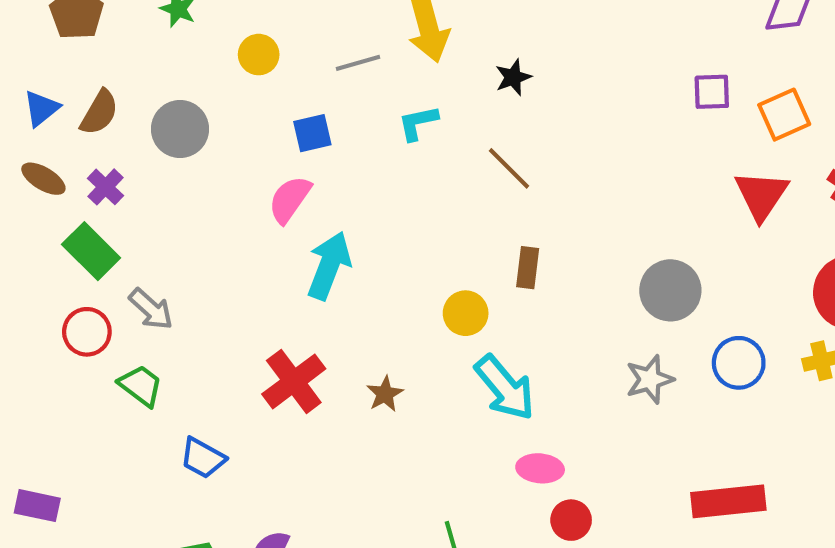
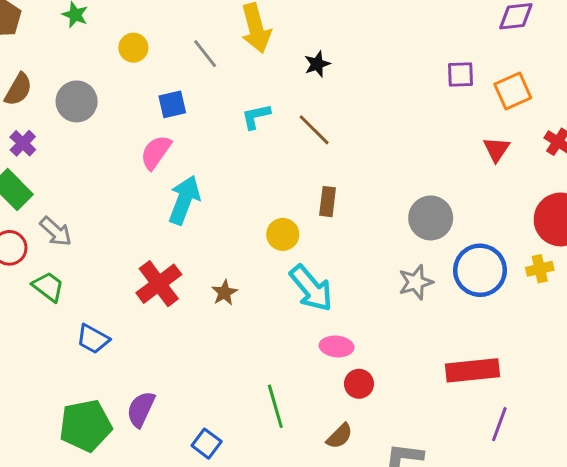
gray line: (358, 63) -> (205, 54), turned 68
cyan L-shape: (418, 123) -> (256, 116), moved
red triangle: (761, 195) -> (496, 149), size x0.7
blue circle: (739, 363) -> (480, 270), size x1.4

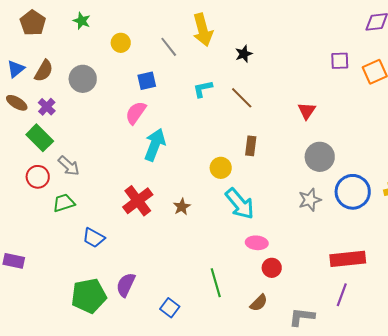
red triangle: (496, 149) -> (307, 111), moved
green trapezoid: (48, 287) -> (64, 203), turned -55
purple line: (499, 424) -> (342, 295), moved

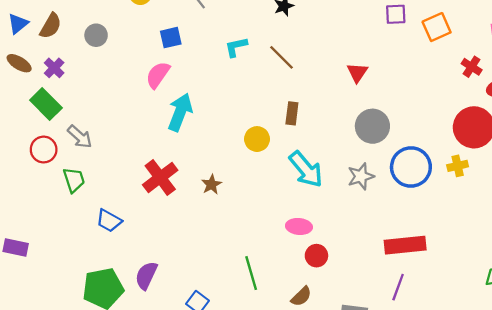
gray circle: (83, 79) -> (96, 35), size x0.7
green trapezoid: (64, 203) -> (74, 180), turned 90
cyan arrow: (240, 204) -> (306, 169), moved

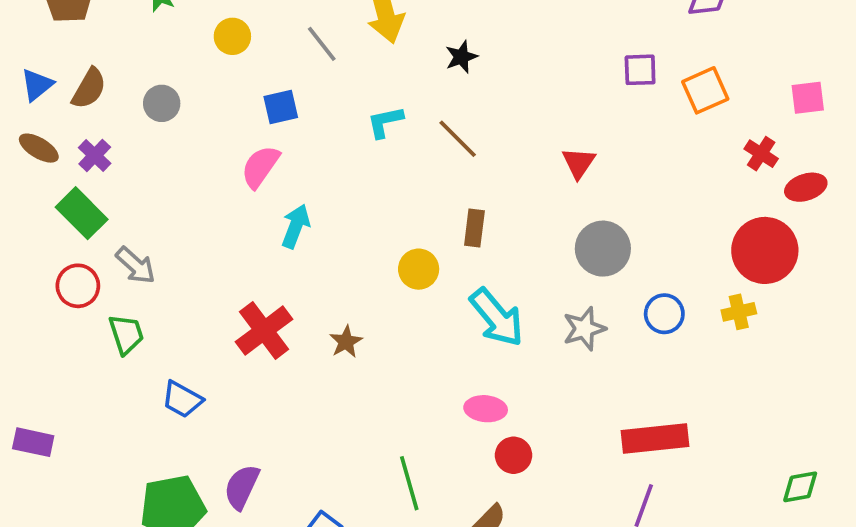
cyan arrow: (180, 112) -> (296, 226), size x0.7
blue circle: (411, 167) -> (664, 314), size x0.6

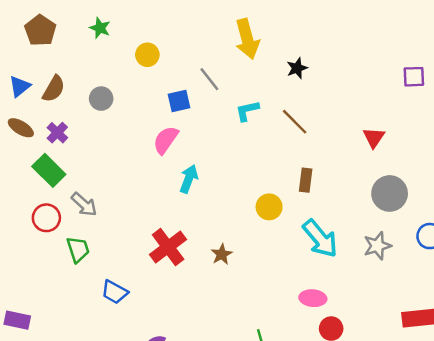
gray line: (322, 44) -> (209, 79), moved

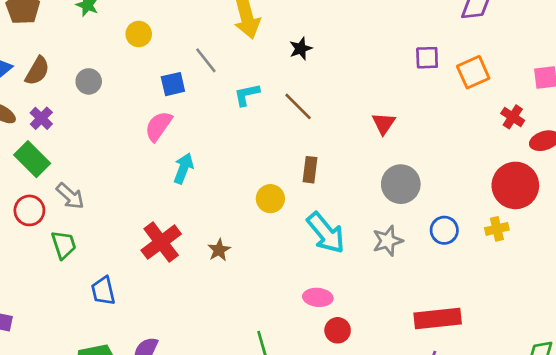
blue trapezoid: (115, 292) -> (103, 291), turned 48

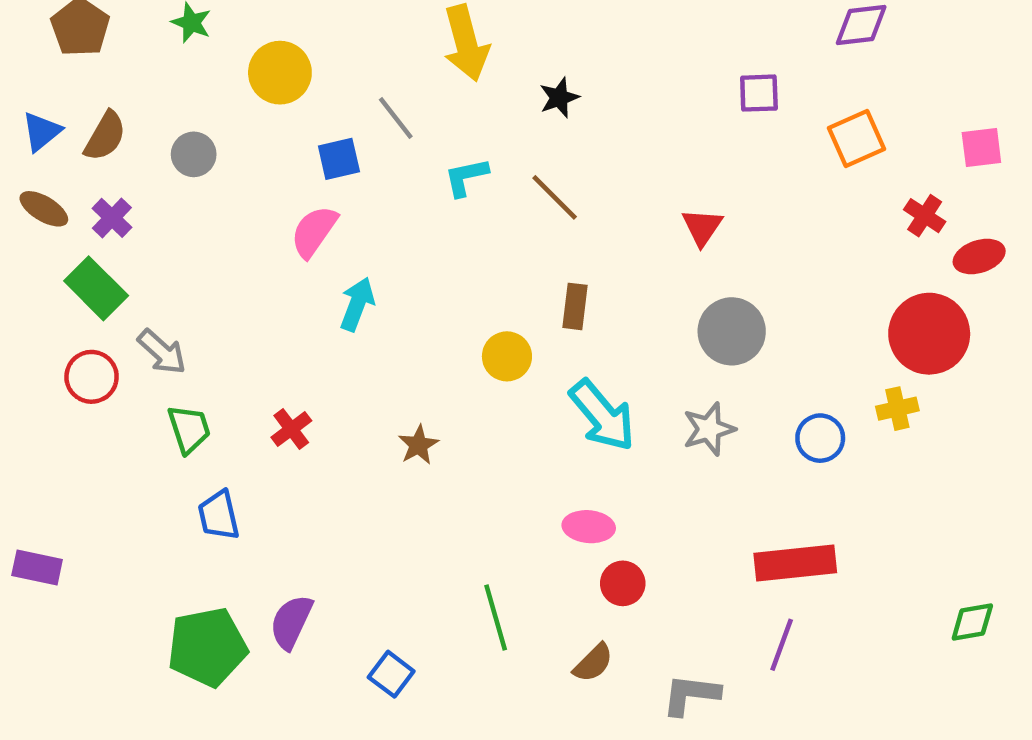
yellow circle: (139, 34) -> (280, 73), size x1.4
purple square: (427, 58) -> (759, 93), moved
blue circle: (444, 230) -> (820, 438), moved
red cross: (161, 242) -> (291, 429), moved, size x0.6
green trapezoid: (64, 245) -> (189, 429), moved

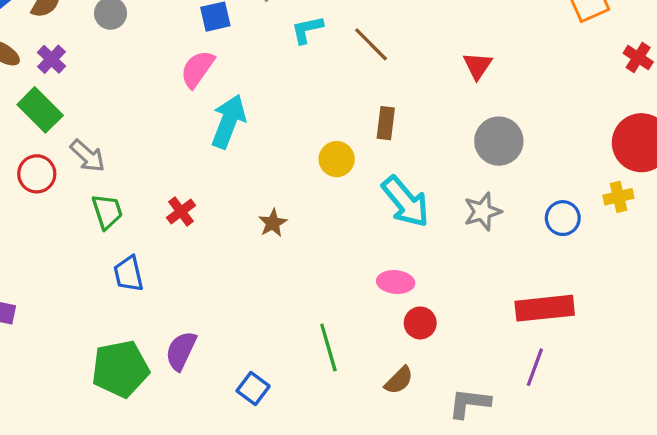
cyan arrow: (357, 304) -> (228, 121), size x1.4

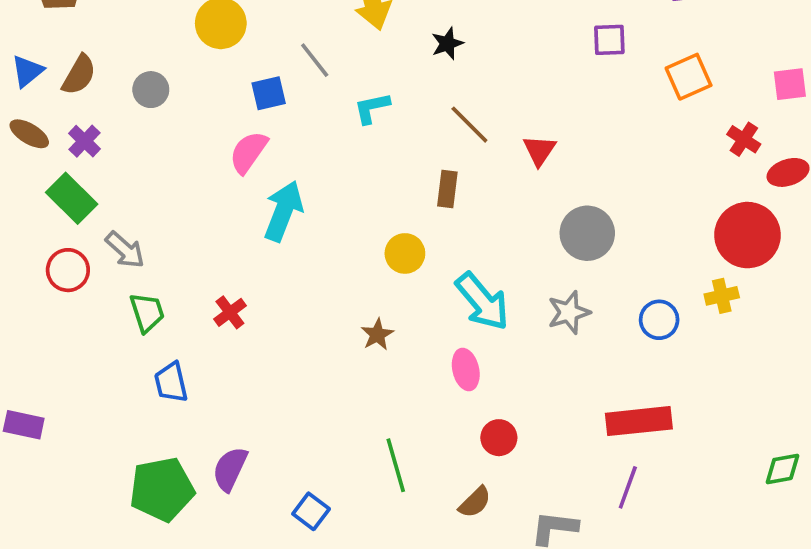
brown line: (371, 44) -> (469, 125), moved
red triangle: (478, 66) -> (539, 150), moved
brown rectangle: (386, 123) -> (447, 189), moved
brown star: (273, 223) -> (377, 335), moved
pink ellipse: (396, 282) -> (466, 370), moved, turned 72

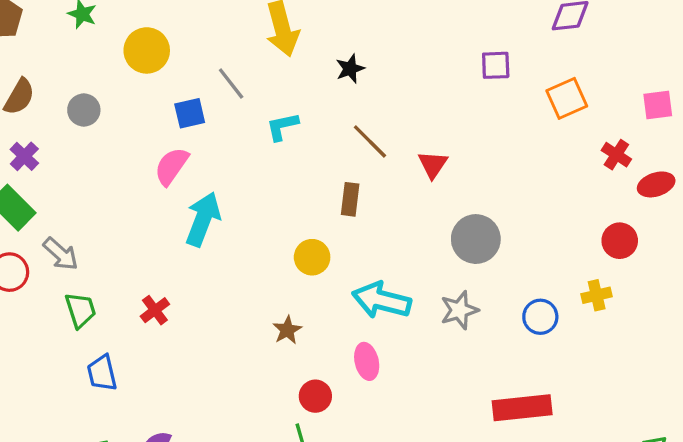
red circle: (748, 235) -> (620, 241), size x0.6
cyan arrow: (482, 301) -> (382, 300), turned 144
red circle: (499, 438) -> (315, 396), moved

